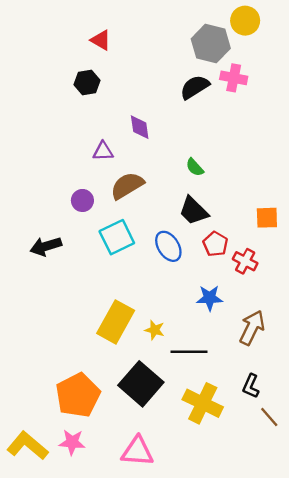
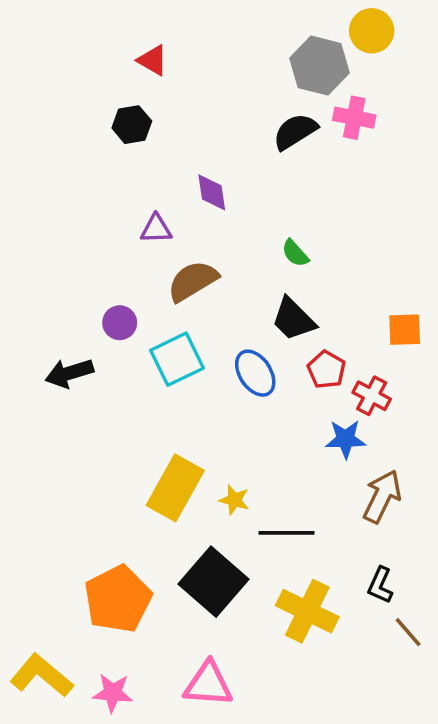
purple circle: (82, 200) -> (120, 323), moved
blue star: (210, 298) -> (346, 439), moved
pink star: (72, 442) -> (113, 693), moved

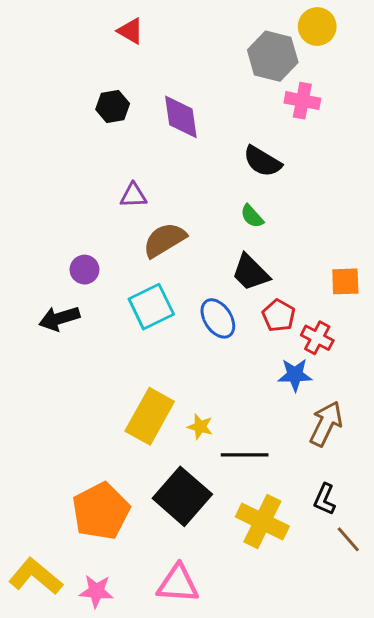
red triangle: (153, 60) -> (130, 31), moved
black semicircle: (295, 132) -> (262, 161), moved, turned -117
purple diamond: (212, 192) -> (181, 117), moved, size x1.4
purple circle: (120, 323) -> (84, 270), moved

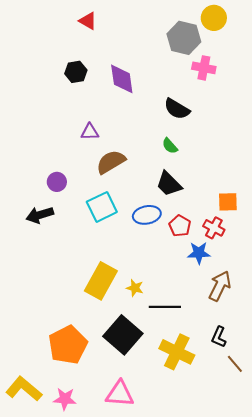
orange square: (345, 281) -> (228, 202), moved
red pentagon: (279, 316) -> (180, 226), moved
blue ellipse: (218, 318) -> (147, 215), turned -68

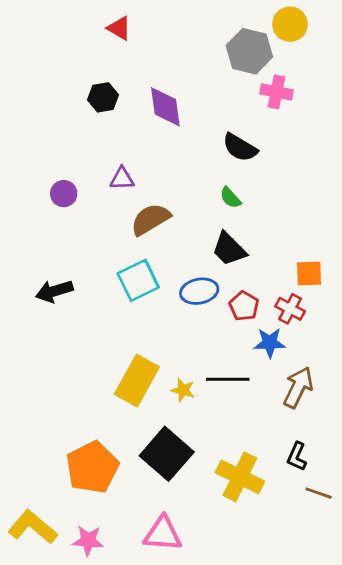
purple circle: (57, 182) -> (64, 194), moved
black line: (165, 307) -> (228, 379), moved
brown line: (235, 364) -> (319, 493), turned -30

